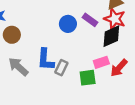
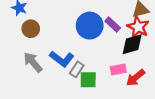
blue circle: (68, 24) -> (90, 26), size x1.5
blue L-shape: (46, 60) -> (62, 59), turned -65
green square: (88, 78) -> (88, 80), moved

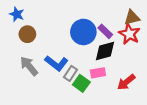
black diamond: (132, 44) -> (105, 51), moved
pink rectangle: (118, 70) -> (98, 73), moved
green square: (88, 80) -> (81, 83), turned 35

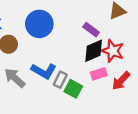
blue circle: (83, 32) -> (39, 24), moved
red star: (129, 34) -> (113, 51), moved
pink rectangle: (98, 73) -> (99, 74), moved

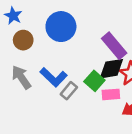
purple rectangle: (91, 30) -> (114, 46), size x1.5
green square: (73, 89) -> (94, 81), moved

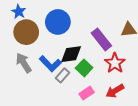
brown circle: (23, 40) -> (26, 32), size x1.5
black diamond: (111, 69) -> (71, 54), moved
pink rectangle: (111, 94) -> (87, 93), moved, turned -32

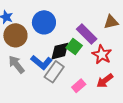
green square: (84, 68) -> (74, 47), moved
gray rectangle: (62, 75) -> (54, 72), size x1.5

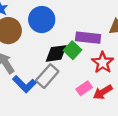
purple rectangle: (87, 34) -> (88, 38), turned -45
blue L-shape: (42, 62) -> (24, 84), moved
pink rectangle: (79, 86) -> (84, 88), moved

